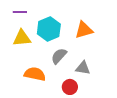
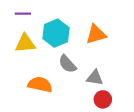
gray semicircle: (59, 56) -> (67, 64), turned -84
red circle: (70, 87) -> (103, 99), moved

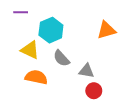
orange triangle: (96, 34) -> (106, 30), moved
yellow triangle: (25, 43) -> (30, 50), moved, turned 30

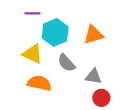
purple line: (21, 12) -> (33, 13), moved
orange triangle: (106, 30) -> (93, 35), moved

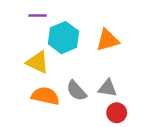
gray semicircle: (66, 63) -> (76, 91), moved

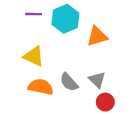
cyan hexagon: (63, 38) -> (65, 19), moved
gray triangle: (108, 88) -> (97, 80), turned 36

